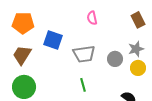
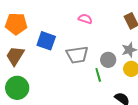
pink semicircle: (92, 18) -> (85, 19), turned 120
green line: (83, 85) -> (98, 75), moved

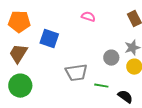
gray trapezoid: (77, 55) -> (76, 73), moved
green line: (98, 75) -> (101, 86), moved, turned -64

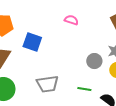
gray trapezoid: (76, 73) -> (47, 84), moved

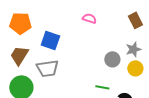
gray trapezoid: (47, 84) -> (47, 68), moved

